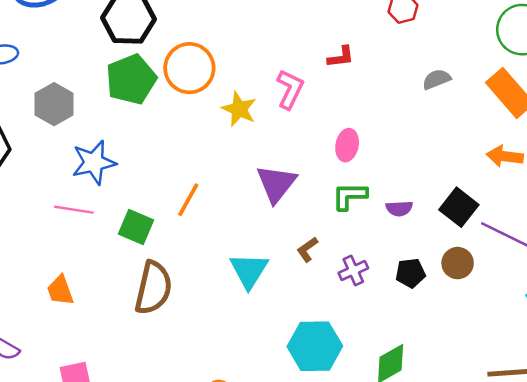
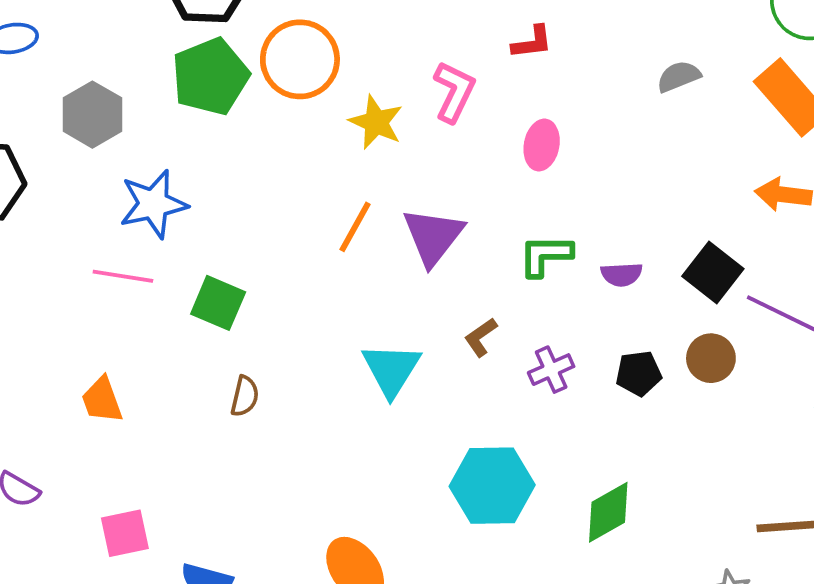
pink ellipse: (347, 145) -> (542, 145), moved
orange line: (188, 200) -> (355, 227), moved
brown semicircle: (153, 288) -> (245, 396), size x0.5

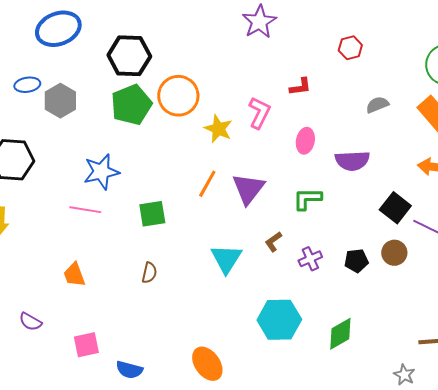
gray hexagon: (92, 115) -> (60, 101), moved
purple semicircle: (622, 274) -> (352, 161), moved, size x1.6
green square: (218, 303) -> (152, 214), moved, turned -32

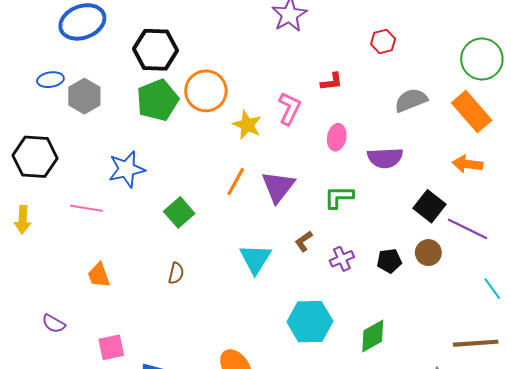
gray semicircle: (377, 105) -> (411, 100), size x1.4
pink line: (85, 210) -> (86, 208), moved
green square: (152, 214) -> (179, 212), turned -32

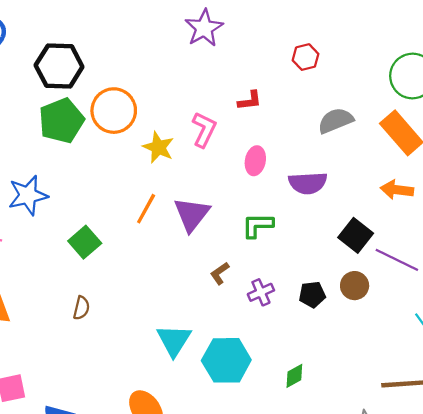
cyan triangle: (255, 259) -> (174, 340), moved
green diamond: (373, 336) -> (294, 376), size x0.7

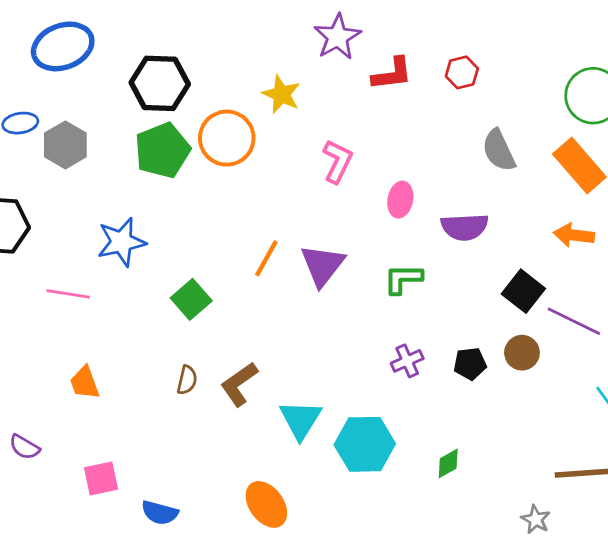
red L-shape: (250, 101) -> (392, 74), moved, size x1.4
gray semicircle: (336, 121) -> (499, 150), turned -93
yellow star: (158, 147) -> (281, 94), moved
brown L-shape: (220, 273) -> (239, 384), moved, size x1.6

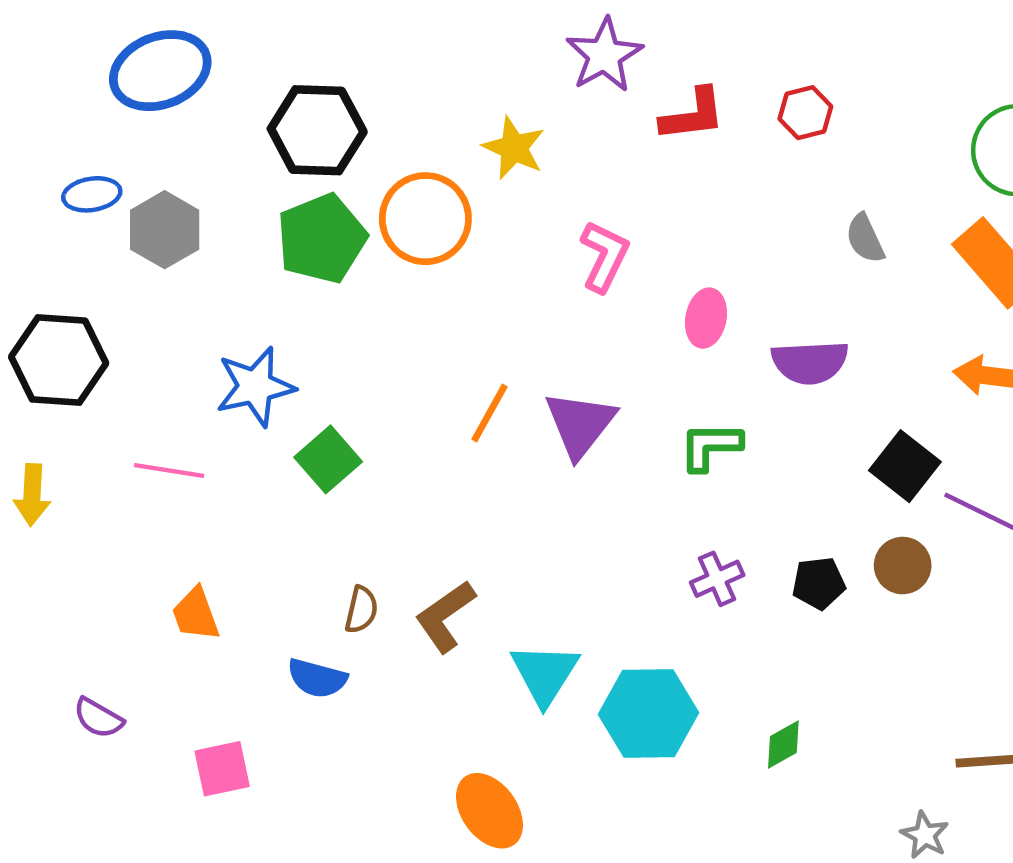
gray semicircle: (499, 150) -> (865, 239), size x0.7
green square: (191, 299) -> (328, 459), moved
blue semicircle: (160, 513) -> (317, 678), moved

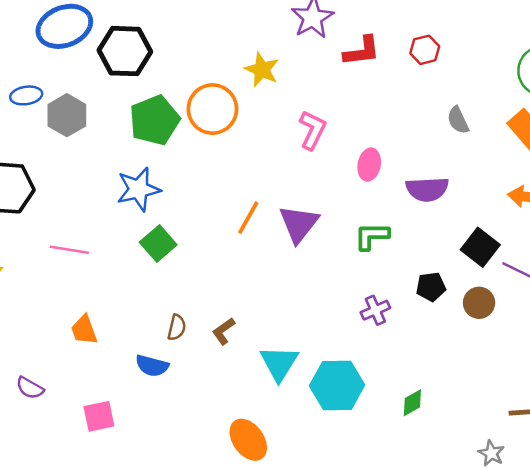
black hexagon: (317, 130) -> (125, 51), moved
blue star: (255, 387) -> (138, 189), moved
black pentagon: (819, 583) -> (431, 287), moved
brown L-shape: (445, 616) -> (224, 331), size x0.7

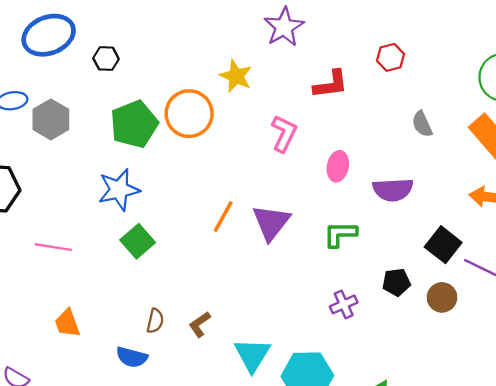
black hexagon: (125, 51) -> (106, 59), size x0.5
red L-shape: (362, 51) -> (331, 84), moved

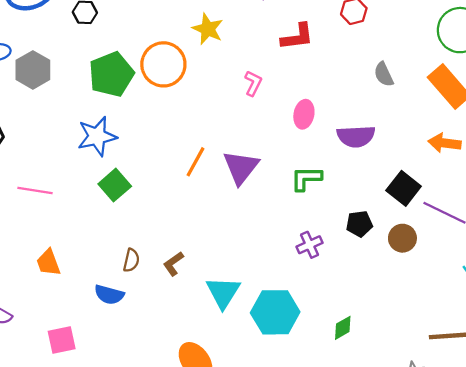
pink L-shape: (284, 133) -> (253, 83), size x0.7

